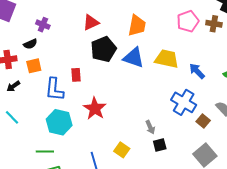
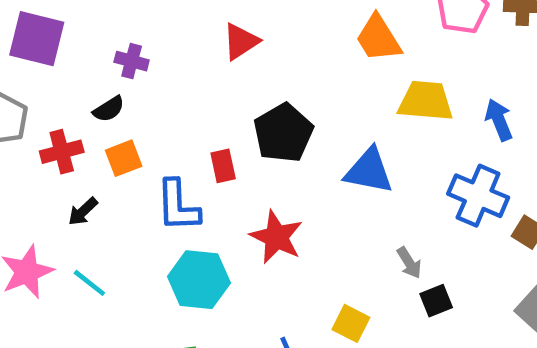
orange trapezoid: (137, 25) -> (378, 38), moved, turned 145
black pentagon: (103, 49) -> (283, 133), moved
blue triangle: (134, 58) -> (369, 171), moved
blue arrow: (197, 71) -> (499, 120), turned 30

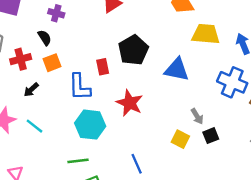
black semicircle: (109, 109) -> (45, 38), turned -91
yellow square: (351, 323) -> (180, 139), moved

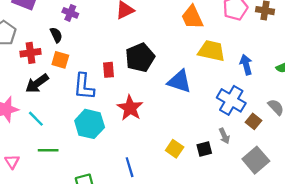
orange square: (52, 63) -> (60, 60), turned 30
black arrow: (31, 90) -> (37, 83), size x1.5
gray arrow: (197, 116) -> (224, 136), moved
green line: (78, 161) -> (48, 150), moved

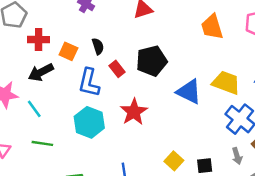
black semicircle: (56, 35) -> (98, 46), moved
yellow trapezoid: (212, 51) -> (226, 83), moved
red rectangle: (108, 70) -> (117, 69), turned -42
gray arrow: (224, 136) -> (237, 156), moved

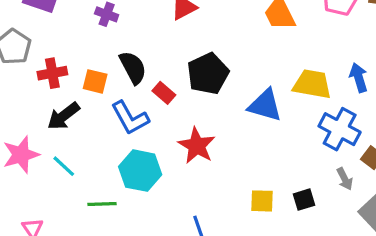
black semicircle: (98, 46) -> (133, 67), size x1.5
blue L-shape: (89, 83) -> (130, 118), turned -32
green line: (42, 143) -> (102, 204), moved
yellow square: (174, 161) -> (262, 201), turned -30

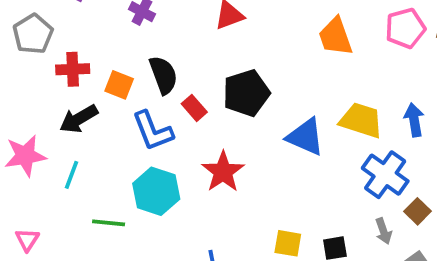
cyan line: (64, 166) -> (71, 175), turned 60

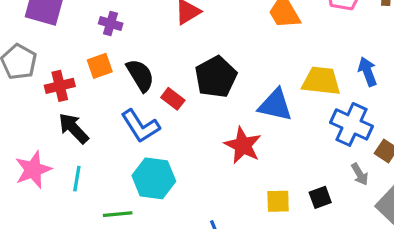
orange square: (119, 85) -> (100, 66), moved, turned -30
black arrow: (79, 119) -> (74, 128), turned 88
red star: (223, 172) -> (243, 145), moved

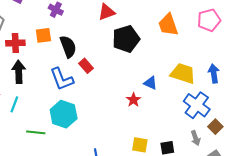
black pentagon: (216, 77) -> (126, 39), moved
blue triangle: (275, 105) -> (151, 83), size x0.6
black arrow: (74, 128) -> (19, 72), turned 30
red star: (243, 145) -> (133, 100), moved, size x0.6

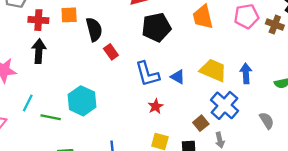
blue L-shape: (62, 79) -> (147, 74), moved
red star: (133, 100) -> (156, 106), moved
cyan line: (14, 104) -> (28, 103), moved
brown square: (215, 127) -> (201, 123), moved

